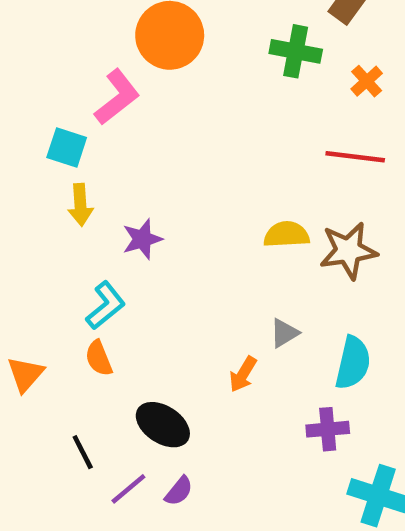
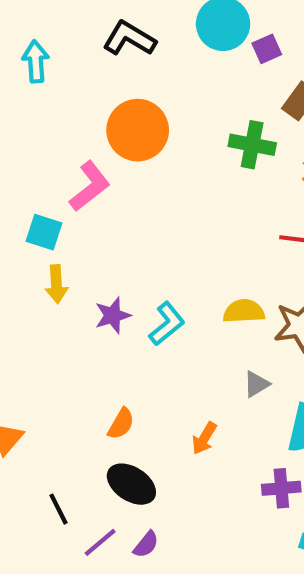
cyan L-shape: (106, 306) -> (167, 324), moved
gray triangle: (284, 333) -> (256, 384), moved
orange semicircle: (99, 358) -> (121, 424), moved, turned -128

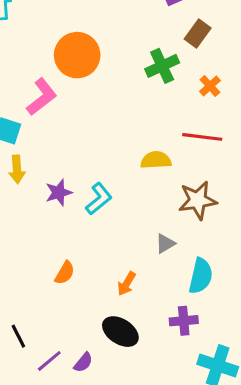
green cross: (252, 145) -> (162, 66), turned -36
yellow semicircle: (244, 311) -> (156, 160), moved
black ellipse: (131, 484) -> (120, 332), moved

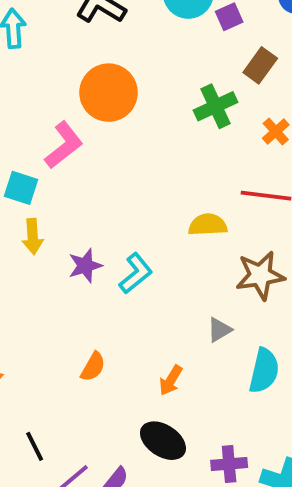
purple cross: (184, 321) -> (229, 464), moved

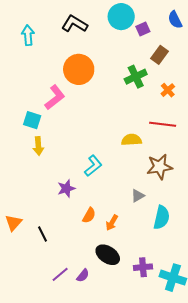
purple star: (85, 266) -> (66, 188), moved
orange semicircle: (93, 367) -> (89, 215), moved
black line: (35, 446) -> (42, 234), moved

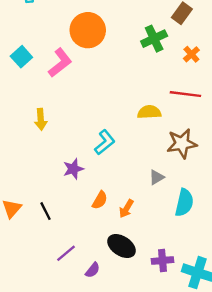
cyan square: (32, 120) -> (21, 57), moved, turned 30
black line: (42, 234) -> (46, 211), moved
purple line: (60, 274) -> (66, 253), moved

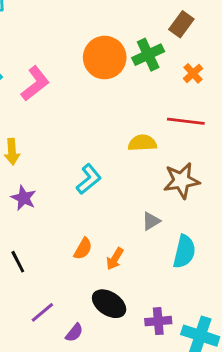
orange circle: (88, 30) -> (105, 58), moved
purple star: (73, 169) -> (24, 198), moved, turned -30

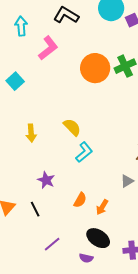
pink L-shape: (35, 84) -> (48, 48), moved
yellow semicircle: (142, 143) -> (72, 127), moved, turned 48
purple star: (24, 198) -> (46, 180), moved
purple semicircle: (74, 333) -> (86, 258), moved, turned 64

